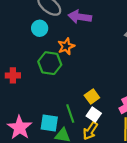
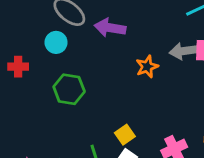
orange star: (66, 46) -> (147, 67), moved
red cross: (13, 75) -> (18, 67), moved

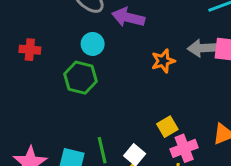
cyan circle: (56, 42) -> (93, 44), moved
yellow square: (125, 135) -> (167, 127), moved

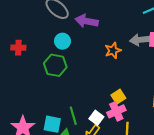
pink cross: (184, 148) -> (116, 111), moved

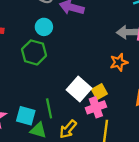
orange star: (113, 50) -> (119, 62), moved
white square: (96, 118) -> (79, 89), moved, size x1.5

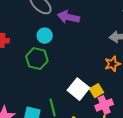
pink cross: (96, 107) -> (104, 105), moved

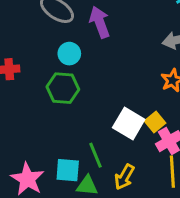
purple arrow: (68, 17) -> (100, 22), turned 65

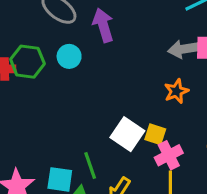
green hexagon: (63, 88) -> (27, 62), moved
yellow square: (155, 122) -> (155, 134), turned -36

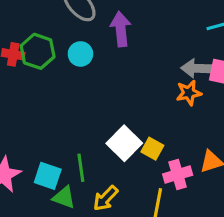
orange star: (176, 91) -> (189, 93), moved
pink cross: (169, 155) -> (178, 175), moved

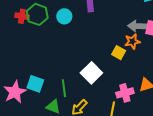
yellow square: (152, 149) -> (119, 53), moved
cyan square: (48, 176) -> (35, 84), moved

